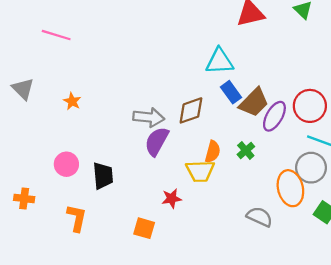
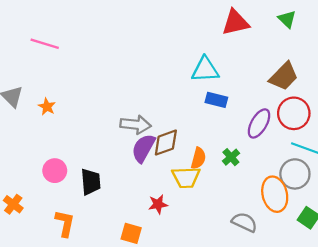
blue rectangle: (231, 92) -> (216, 100), turned -40
orange star: (72, 101) -> (47, 107), moved
brown trapezoid: (254, 102) -> (284, 76), moved
brown diamond: (191, 110) -> (166, 143), moved
orange cross: (24, 198) -> (13, 204), turned 30

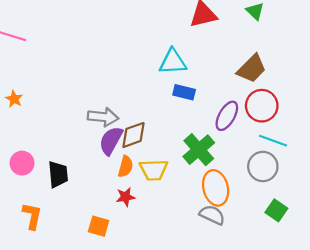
green cross: (231, 157) -> (199, 150), size x1.8
orange semicircle: (198, 158) -> (126, 166), moved
orange ellipse: (275, 194) -> (216, 188), moved

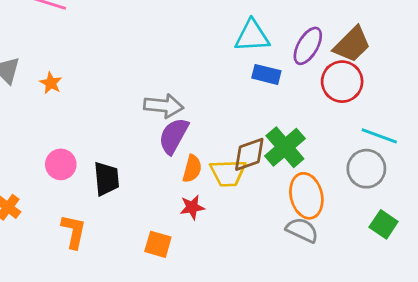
red circle: (262, 106) -> (342, 82), moved
purple ellipse: (227, 116) -> (308, 46), moved
brown diamond: (133, 135) -> (249, 154), moved

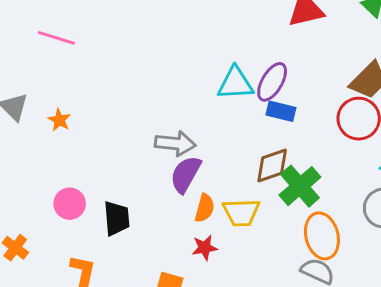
cyan triangle: (252, 36) -> (235, 83), moved
purple ellipse: (308, 46) -> (272, 82), moved
brown diamond: (249, 154) -> (272, 166), moved

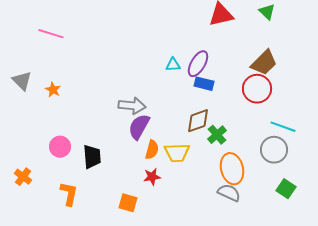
cyan triangle: (235, 83) -> (173, 65), size x0.6
green cross: (300, 186) -> (217, 135), size x0.7

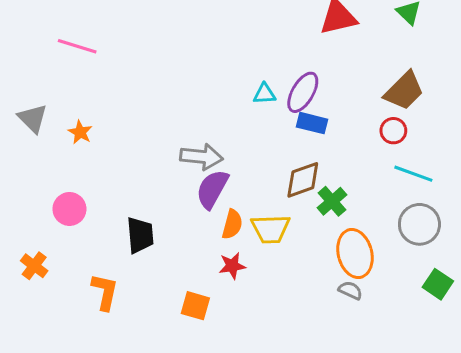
red circle: (257, 89) -> (393, 131), size x0.6
cyan line: (283, 127) -> (413, 174), moved
pink circle: (60, 147) -> (69, 209), moved
gray semicircle: (229, 193) -> (350, 290), size x0.7

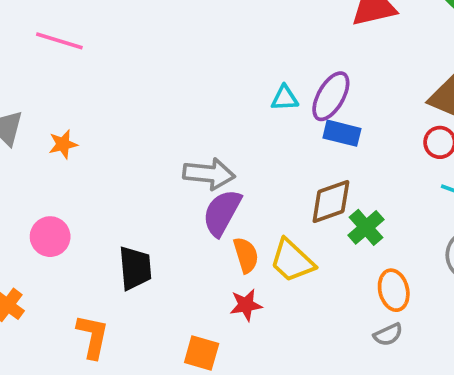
orange star: (80, 132) -> (63, 144), turned 30
orange semicircle: (232, 224) -> (246, 255), turned -32
yellow trapezoid: (271, 229) -> (292, 261), turned 45
orange ellipse: (355, 254) -> (394, 290), size x0.7
gray semicircle: (350, 290) -> (388, 335), turned 130

